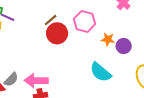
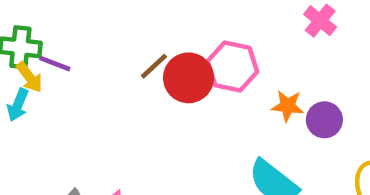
red circle: (57, 33) -> (189, 78), moved

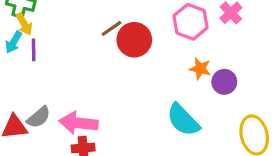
purple line: (55, 64) -> (34, 50), moved, turned 60
pink hexagon: (232, 66) -> (191, 22), moved

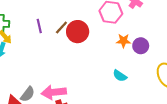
purple line: (34, 50) -> (39, 26), moved
cyan semicircle: (183, 120) -> (120, 76), size x0.6

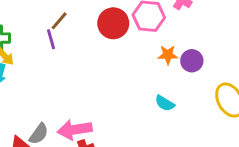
brown line: (61, 28) -> (59, 21), moved
red circle: (78, 32) -> (113, 23), moved

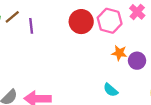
brown line: (59, 21) -> (12, 17), moved

